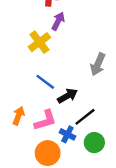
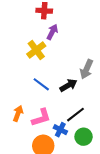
black arrow: (67, 96) -> (68, 85), moved

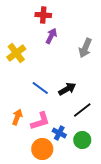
yellow cross: (36, 50) -> (16, 53), moved
gray arrow: (87, 69) -> (85, 48), moved
black line: (75, 115) -> (82, 110), moved

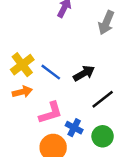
yellow cross: (16, 53) -> (22, 65), moved
orange arrow: (17, 117) -> (22, 92), moved, turned 56

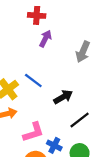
blue line: (51, 72) -> (33, 80), moved

